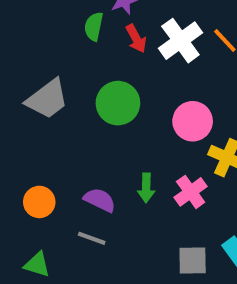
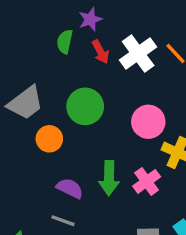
green arrow: (146, 188) -> (109, 178), size x1.4
orange circle: (39, 202) -> (49, 139), moved

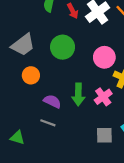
orange circle: (49, 139) -> (31, 75), moved

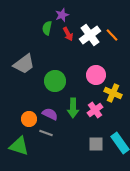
green circle: (63, 47) -> (55, 81), moved
orange circle: (31, 75) -> (29, 119), moved
green triangle: (17, 137) -> (19, 146), size x1.5

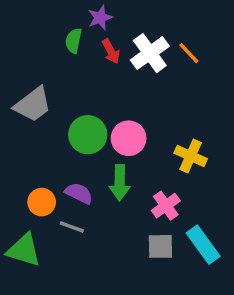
pink circle: (96, 75) -> (129, 138), moved
pink cross: (95, 110) -> (166, 206), moved

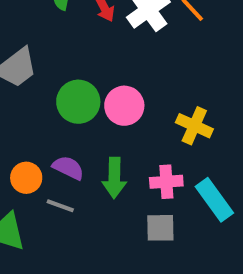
green arrow: (120, 183) -> (114, 178), moved
pink cross: (166, 206) -> (166, 182), turned 32
cyan rectangle: (203, 245) -> (214, 200), moved

